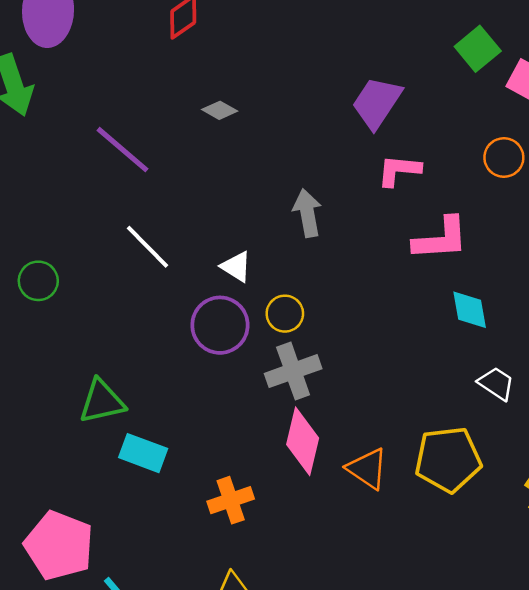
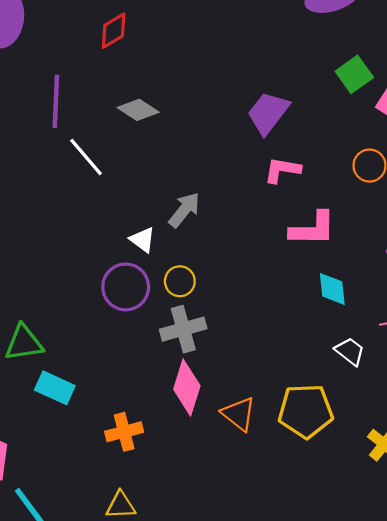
gray diamond: (220, 110) -> (138, 110), size x1.4
purple line: (122, 150) -> (56, 101), moved, turned 48
gray arrow: (307, 213) -> (184, 210), moved, turned 45
white line: (148, 247) -> (86, 157), moved

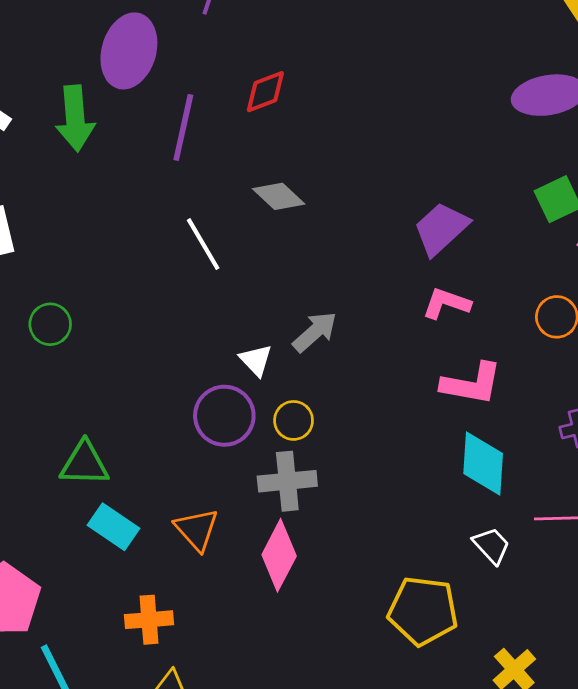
purple line: (56, 101) -> (183, 127), moved
cyan diamond: (332, 289) -> (483, 464), size x1.4
orange triangle: (239, 414) -> (197, 529), moved
orange cross: (124, 432) -> (149, 620), moved

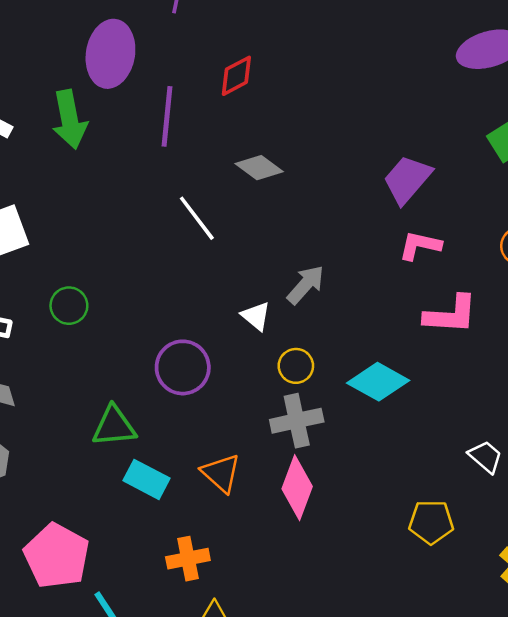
purple circle: (224, 416) -> (183, 367), moved
cyan diamond: (483, 464) -> (378, 382), moved, turned -58
yellow pentagon: (423, 611) -> (431, 522), size x0.7

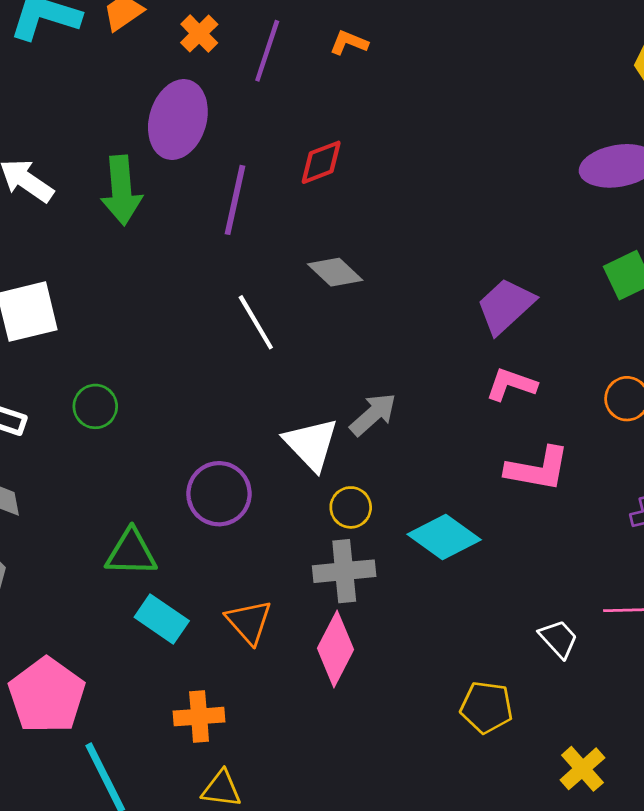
white triangle: (256, 316) -> (311, 444), size x1.6

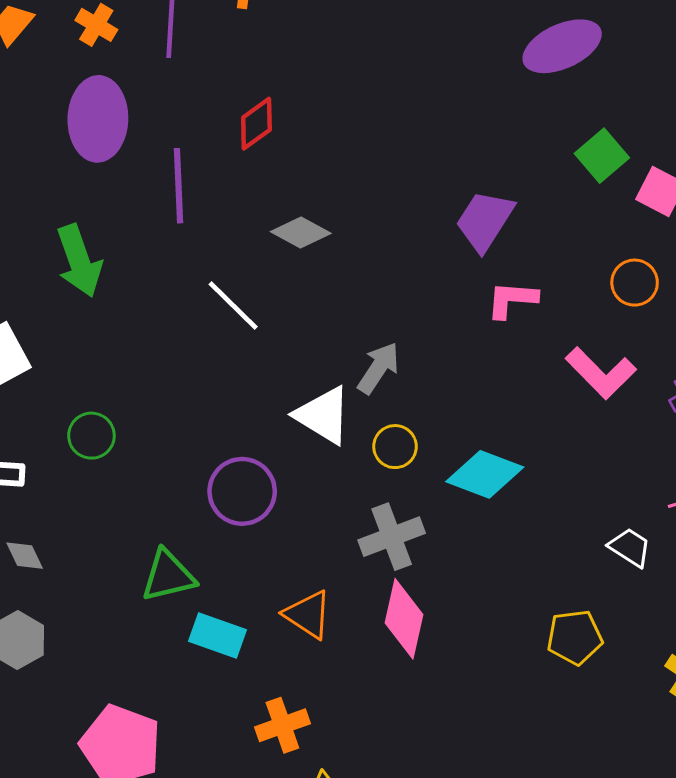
green arrow: (121, 190) -> (79, 261), moved
pink L-shape: (538, 469) -> (601, 373), moved, turned 50
yellow circle: (351, 507) -> (395, 447), moved

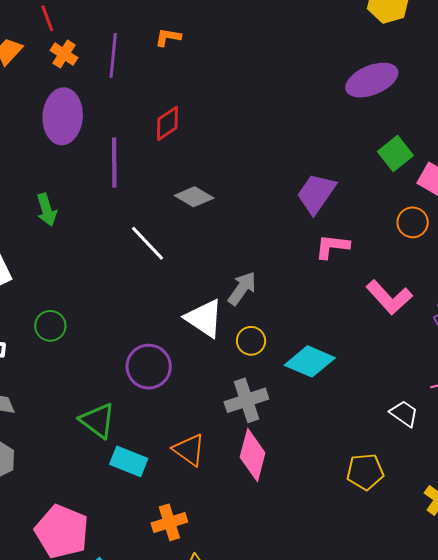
green arrow: (79, 261) -> (47, 210), size x0.7
orange circle: (635, 283) -> (413, 222), moved
green triangle: (168, 576) -> (98, 421), turned 48

